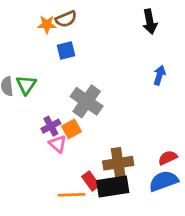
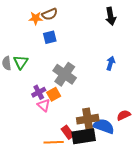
blue arrow: (159, 75) -> (111, 63), moved
blue semicircle: (164, 181) -> (104, 126), moved, turned 40

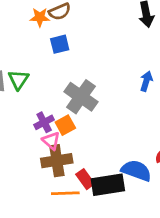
brown cross: (88, 119) -> (57, 161), moved

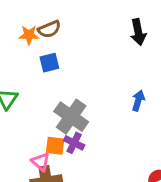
purple cross: (44, 122) -> (74, 143), moved, turned -36
orange square: (65, 125) -> (55, 146), turned 36

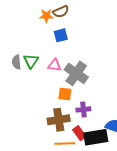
purple cross: (74, 143) -> (83, 109), moved, turned -32
pink triangle: (41, 162) -> (55, 65), moved, turned -32

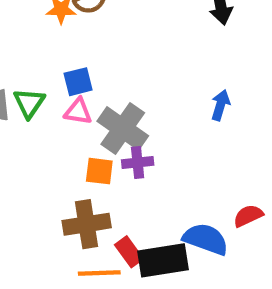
blue square: (61, 35) -> (78, 82), moved
purple cross: (83, 109) -> (138, 163), moved

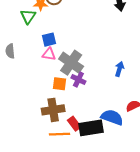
green triangle: (29, 103) -> (28, 16), moved
blue arrow: (221, 105) -> (119, 69), moved
purple cross: (138, 163) -> (78, 79), turned 32

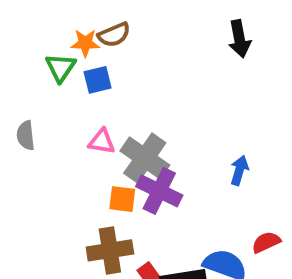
blue square: (49, 40) -> (98, 80), moved
purple cross: (78, 79) -> (159, 191), size x1.5

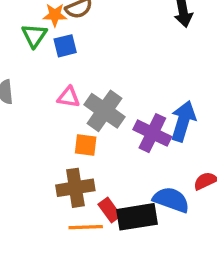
blue arrow: (239, 170) -> (183, 121), size x1.6
purple cross: (159, 191) -> (152, 133), moved

